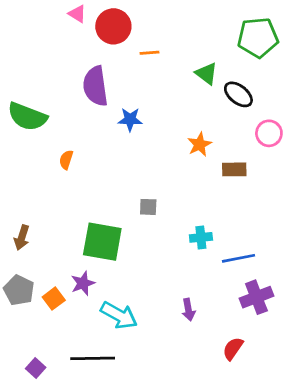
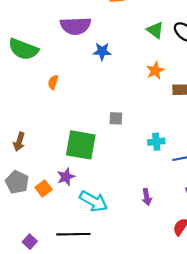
green triangle: (206, 74) -> (155, 30), moved
purple semicircle: (95, 86) -> (75, 26), turned -84

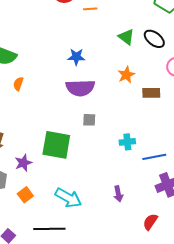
purple semicircle: (75, 26) -> (80, 88), moved
orange semicircle: (53, 82) -> (18, 84), moved
purple star: (66, 177) -> (23, 163), moved
orange square: (44, 188) -> (25, 195), moved

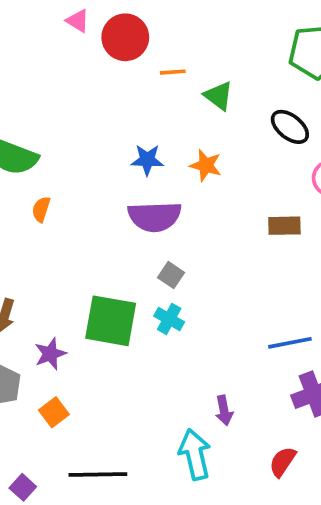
green triangle: (126, 37) -> (219, 96), moved
orange star: (126, 75) -> (206, 165), moved, turned -30
gray square: (89, 120) -> (171, 275), turned 32
cyan cross: (127, 142) -> (169, 319), moved, turned 35
cyan arrow: (68, 198) -> (195, 454), moved, turned -132

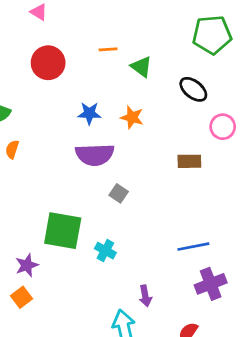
red circle: (125, 37) -> (48, 63), moved
gray square: (171, 275) -> (119, 193), moved
cyan cross: (169, 319) -> (105, 251), moved
purple star: (50, 354) -> (27, 265), moved

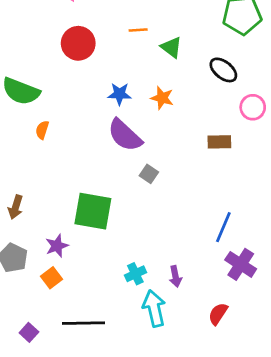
purple semicircle: (95, 155) -> (125, 135), turned 45
blue line: (193, 247) -> (223, 227), turned -56
cyan cross: (105, 251) -> (135, 274), moved, turned 36
purple cross: (211, 284) -> (241, 264), turned -36

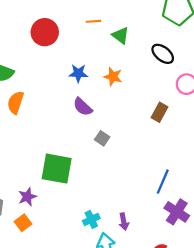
orange semicircle: (42, 130) -> (15, 103), size x1.5
purple semicircle: (125, 135) -> (83, 107), size x0.7
brown rectangle: (219, 142) -> (159, 112), turned -60

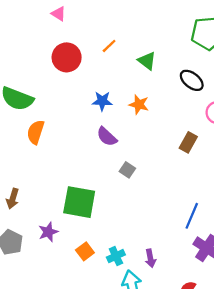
orange line: (93, 21) -> (109, 46), moved, turned -40
orange square: (23, 223) -> (85, 251), moved

